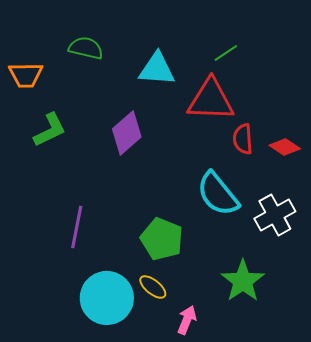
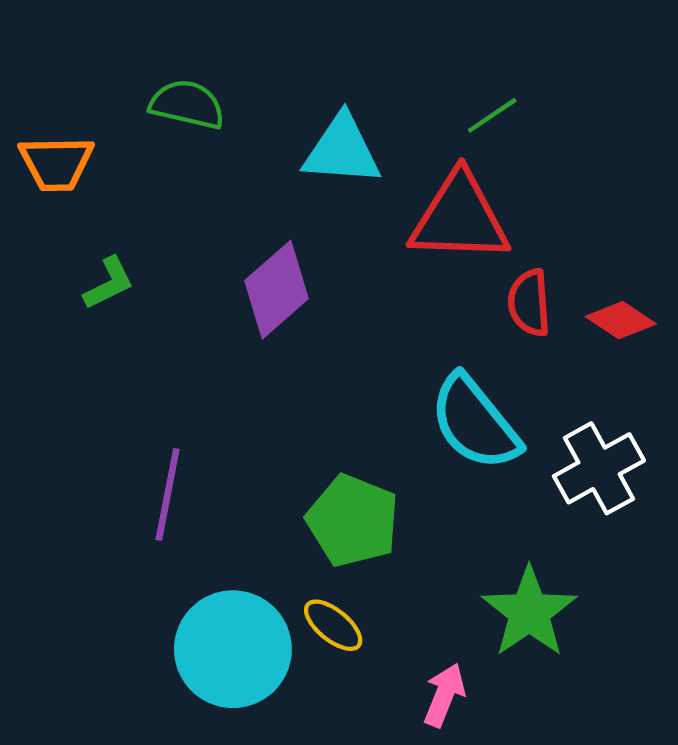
green L-shape: (50, 130) -> (109, 283), size x0.7
pink arrow: (187, 320) -> (444, 695), moved

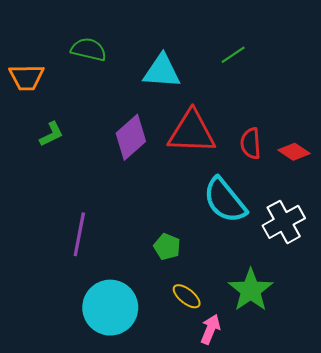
red triangle: (460, 218) -> (192, 132), moved
green pentagon: (353, 521) -> (167, 247), size x0.6
yellow ellipse: (333, 625) -> (187, 296), moved

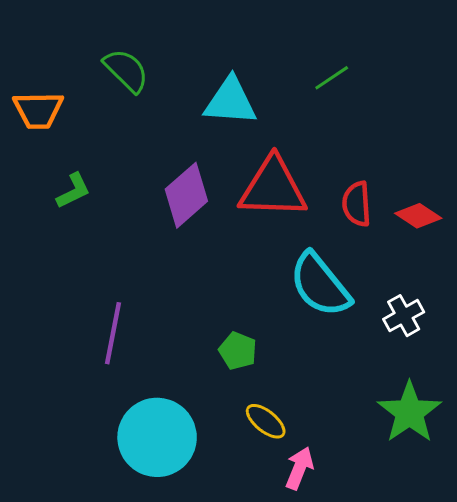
green semicircle: (89, 49) -> (126, 70), turned 32
white cross: (284, 222) -> (404, 316), size x0.7
green star: (251, 290) -> (409, 412), moved

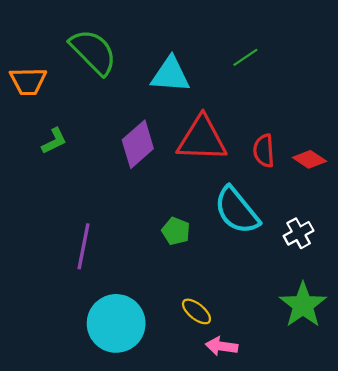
green semicircle: (126, 70) -> (93, 52), size x1.4
green pentagon: (238, 351) -> (176, 231), moved
pink arrow: (299, 468) -> (221, 346), turned -104

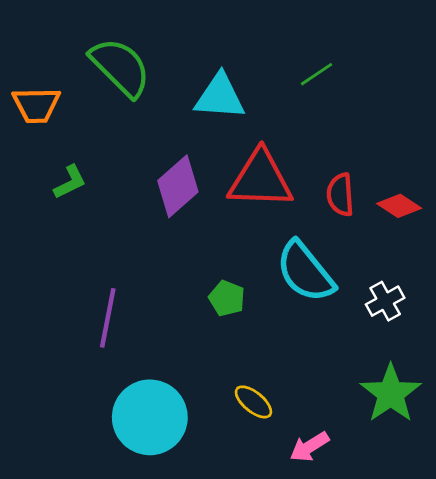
pink arrow: (221, 346) -> (309, 447), moved, turned -40

